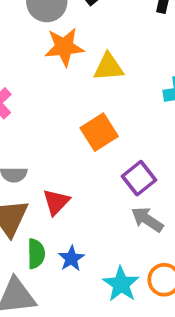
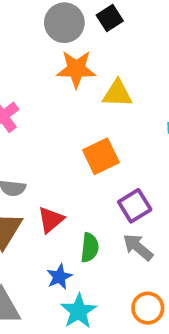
green semicircle: (36, 254) -> (90, 248), moved
cyan star: (121, 284) -> (79, 311), moved

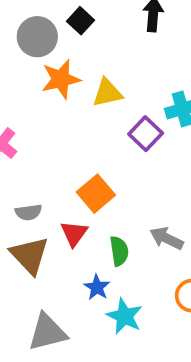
orange square: (101, 156) -> (96, 194), moved
purple square: (135, 206) -> (146, 134), moved

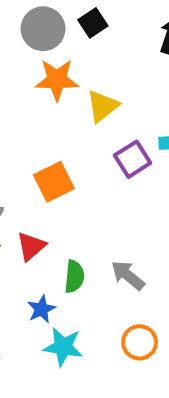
yellow triangle: (107, 93) -> (103, 106), turned -40
orange square: (96, 194) -> (54, 182), moved
cyan star: (124, 316) -> (63, 347), turned -30

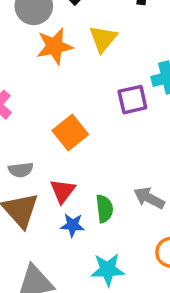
yellow triangle: (103, 106) -> (103, 39), moved
purple square: (133, 159) -> (132, 100), turned 32
blue star: (41, 309) -> (72, 225), moved, turned -30

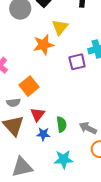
orange star: (55, 46) -> (43, 45), moved
orange square: (70, 133) -> (29, 86), moved
gray arrow: (149, 198) -> (88, 128), moved

